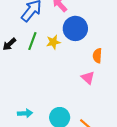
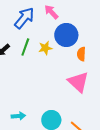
orange semicircle: (97, 56) -> (81, 54), moved
pink triangle: (88, 78) -> (78, 82), size x1.6

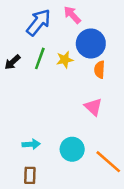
orange semicircle: (81, 54) -> (100, 70), moved
pink triangle: (78, 82) -> (93, 107), moved, size x0.7

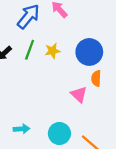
blue circle: (91, 43) -> (89, 52), moved
orange semicircle: (100, 70) -> (96, 78), moved

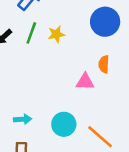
blue circle: (89, 52) -> (105, 22), moved
pink triangle: (79, 94) -> (85, 82), turned -42

